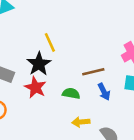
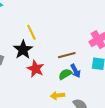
red star: (35, 87) -> (36, 69), moved
green semicircle: (71, 93) -> (65, 74), moved, turned -40

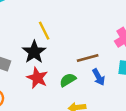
red star: (36, 69) -> (37, 78), moved
green semicircle: (65, 74) -> (68, 80), moved

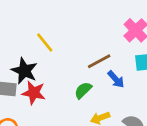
black star: (34, 52) -> (24, 71), moved
red star: (37, 78) -> (34, 93), moved

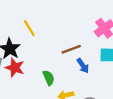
green semicircle: (83, 90) -> (49, 78), moved, turned 104

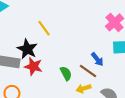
brown line: (71, 49) -> (88, 71), moved, turned 60

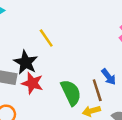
brown line: (88, 71) -> (97, 90), turned 36
green semicircle: (66, 73) -> (71, 93), size x1.5

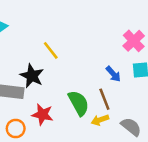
blue arrow: (109, 77) -> (113, 74), moved
red star: (32, 83) -> (43, 115), moved

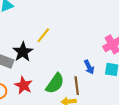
yellow line: (51, 50) -> (43, 35), turned 63
green semicircle: (79, 103) -> (55, 83), turned 50

